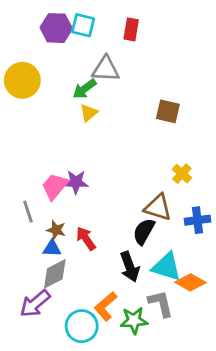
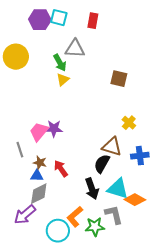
green arrow: (84, 89) -> (60, 63), turned -84

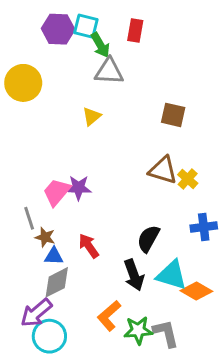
green arrow: (60, 63) -> (100, 45), moved
brown triangle: (112, 147) -> (163, 170), moved
brown star: (40, 163) -> (45, 237), moved
gray L-shape: (114, 215) -> (166, 333), moved
cyan circle: (58, 231) -> (49, 336), moved

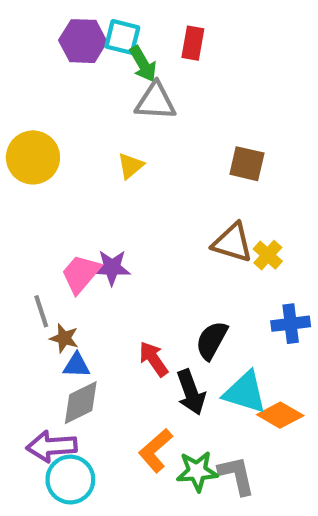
yellow circle: (23, 83) -> (33, 157), moved
red arrow: (89, 246) -> (153, 359), moved
purple arrow: (36, 313) -> (52, 446), turned 36

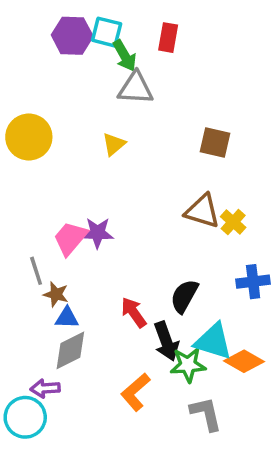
purple arrow: (52, 446) -> (45, 388), size x0.7
green star: (197, 471) -> (188, 365), moved
cyan circle: (70, 480) -> (25, 417), moved

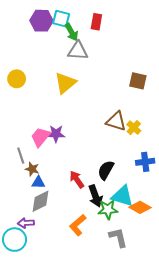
yellow circle: (29, 137) -> (17, 79), size x0.7
brown square: (215, 142) -> (138, 81), moved
yellow triangle: (114, 144) -> (65, 83), size x1.6

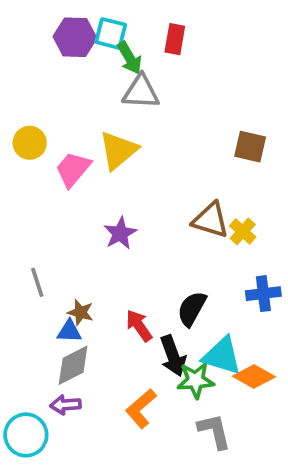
purple star: (56, 134) -> (120, 233), moved, turned -30
pink trapezoid: (40, 137) -> (73, 169), moved
brown star: (32, 169) -> (81, 312), moved
purple arrow: (26, 223) -> (65, 405), moved

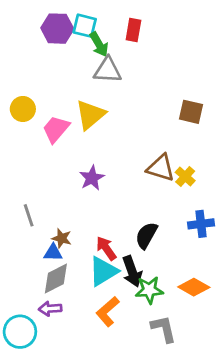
cyan triangle: (222, 356) -> (103, 271), moved, turned -48

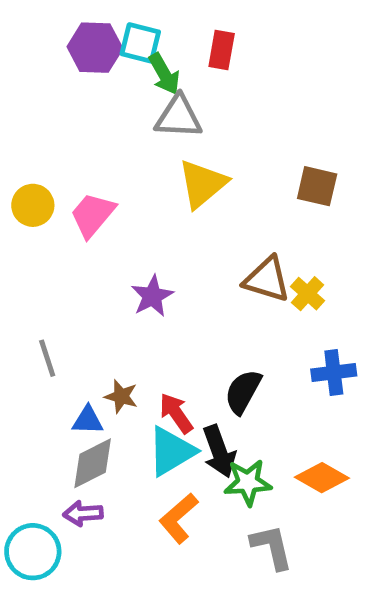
yellow circle: (23, 109) -> (33, 205), moved
yellow triangle: (90, 115) -> (202, 184), moved
brown star: (62, 238) -> (121, 396), moved

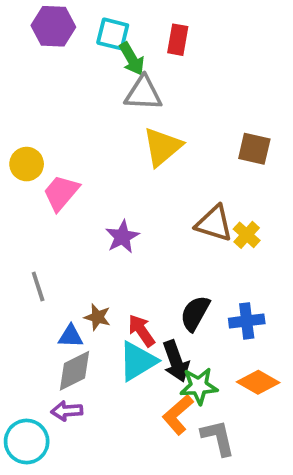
purple hexagon: (95, 48) -> (53, 26), moved
pink trapezoid: (93, 215) -> (61, 193), moved
blue cross: (334, 373) -> (247, 321), moved
orange L-shape: (179, 518) -> (178, 415), moved

